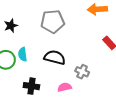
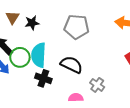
cyan semicircle: (23, 54) -> (39, 55), size x1.6
black cross: (31, 86) -> (43, 78), moved

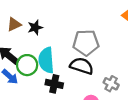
brown triangle: (12, 17) -> (14, 24), turned 40
gray pentagon: (76, 27) -> (86, 43), moved

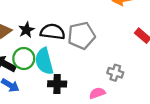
green circle: (27, 65) -> (24, 58), moved
black semicircle: (82, 66) -> (53, 32), moved

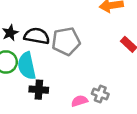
gray cross: (115, 73) -> (100, 94), moved

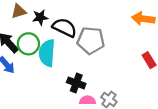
black cross: (39, 90) -> (76, 83), moved

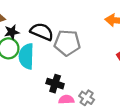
black star: (40, 17) -> (12, 32), moved

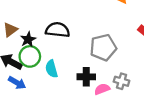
gray pentagon: (67, 43) -> (103, 47), moved
cyan semicircle: (26, 56) -> (52, 69), moved, size x0.7

